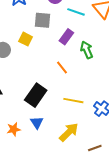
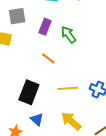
yellow arrow: (69, 132) -> (71, 121), turned -80

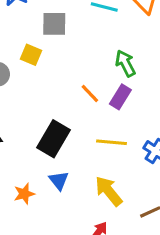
purple rectangle: (45, 27) -> (120, 97), moved

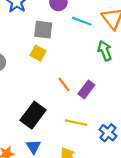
yellow square: (31, 55) -> (38, 53), moved
green arrow: (125, 63) -> (105, 51), moved

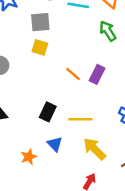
black rectangle: (33, 115) -> (48, 112), size x0.7
yellow line: (76, 123) -> (80, 119), moved

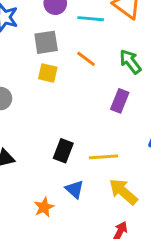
green arrow: (108, 31) -> (130, 62), moved
orange line: (73, 74) -> (86, 59), moved

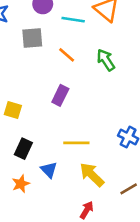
yellow square: (48, 73) -> (13, 110), moved
purple rectangle: (120, 101) -> (60, 95), moved
black rectangle: (63, 151) -> (23, 149), moved

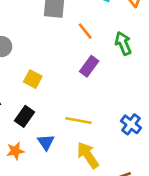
purple rectangle: (60, 95) -> (89, 66), moved
yellow square: (13, 110) -> (33, 79), moved

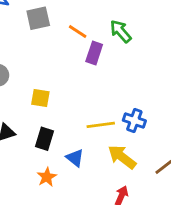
purple rectangle: (89, 66) -> (94, 53), moved
blue cross: (131, 124) -> (134, 121), moved

